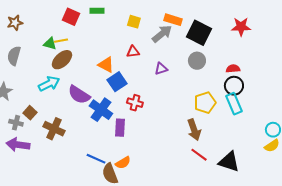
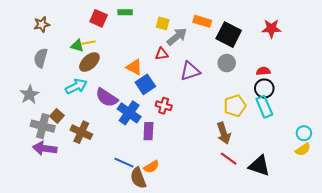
gray arrow: (162, 34) -> (177, 37), moved
purple triangle: (161, 69) -> (190, 71), size x1.5
gray cross: (16, 123) -> (43, 126), size x1.6

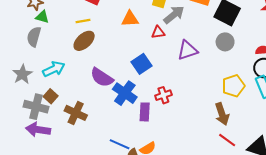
green triangle: (77, 46) -> (42, 17), moved
orange triangle: (134, 67) -> (130, 19), moved, turned -30
cyan arrow: (76, 86) -> (54, 69), moved
red cross: (164, 106) -> (163, 95), moved, turned -35

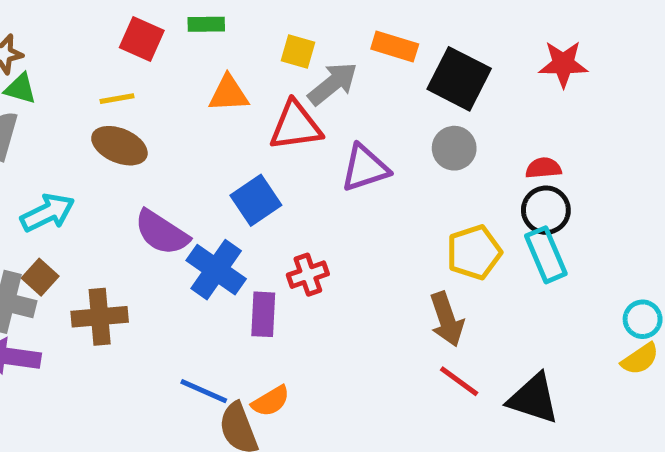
red triangle: (158, 32) -> (295, 126), size x1.6
brown ellipse: (84, 41) -> (119, 146), turned 65
brown cross: (76, 113) -> (100, 317), turned -30

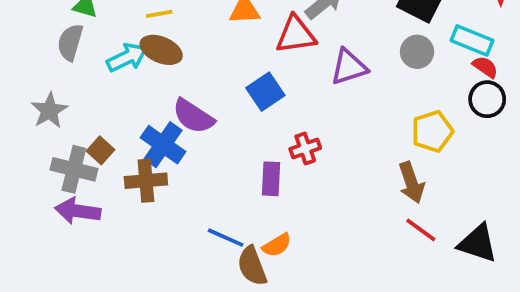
red semicircle: (543, 168) -> (485, 67), turned 40
cyan arrow: (48, 213) -> (127, 57), moved
cyan rectangle: (546, 255) -> (472, 40), moved, turned -45
blue cross: (216, 270) -> (163, 145), moved

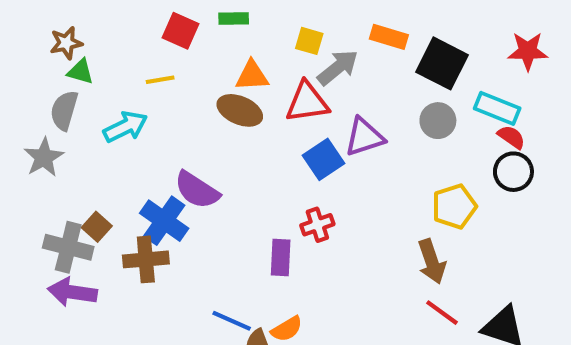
brown ellipse: (161, 50) -> (240, 110), moved
blue square: (265, 92) -> (324, 159), moved
gray star: (49, 111) -> (44, 157), moved

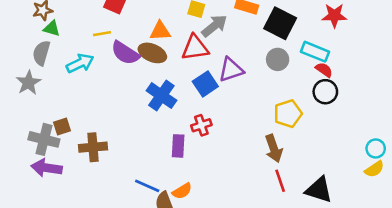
purple semicircle: (197, 190) -> (125, 53), moved
blue cross: (164, 221) -> (161, 96), moved
brown square: (97, 227) -> (62, 127), turned 30
red line: (442, 313) -> (280, 181), turned 35

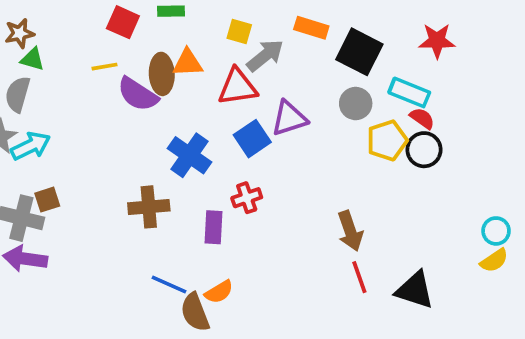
brown ellipse: (152, 53) -> (162, 74), moved, turned 64
cyan arrow: (80, 63) -> (31, 146), moved
yellow pentagon: (288, 114) -> (387, 140), moved
brown cross: (93, 147) -> (149, 207), moved

